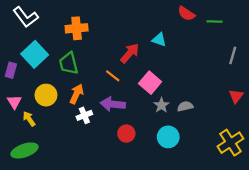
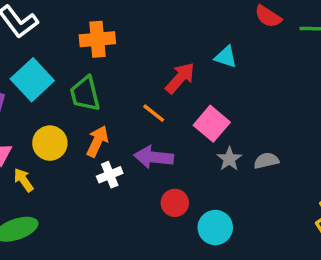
cyan circle: (168, 137) -> (215, 227), moved

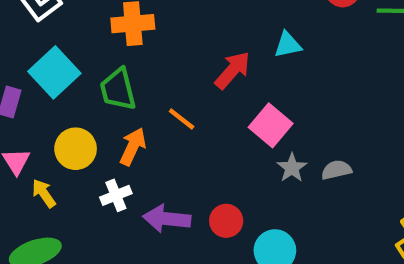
cyan triangle: (226, 57) -> (288, 45), turned -30
orange line: (154, 113) -> (182, 119), moved
purple arrow: (154, 157) -> (167, 219), moved
white cross: (110, 175) -> (116, 195), moved

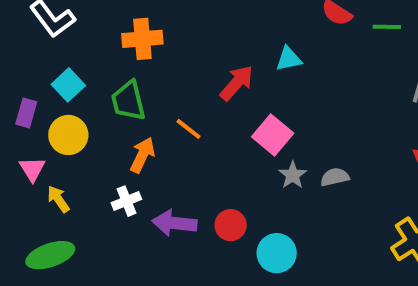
cyan square: (54, 72) -> (68, 85), size x0.7
yellow circle: (76, 149) -> (68, 135), moved

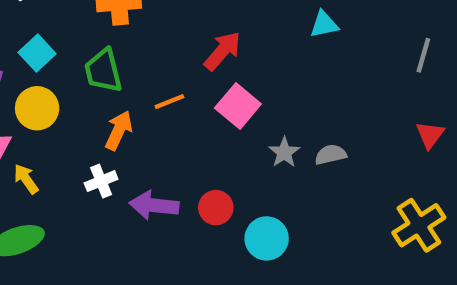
cyan triangle: (289, 59) -> (324, 24), moved
orange line: (189, 129) -> (169, 102), turned -60
pink square: (273, 135) -> (238, 106), moved

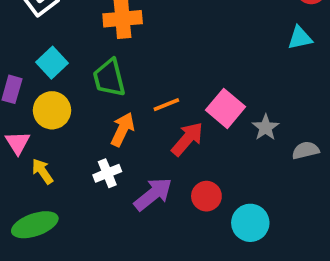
red arrow: (222, 51) -> (187, 139), moved
gray star: (284, 152) -> (266, 127), moved
purple arrow: (154, 205) -> (153, 194), turned 135

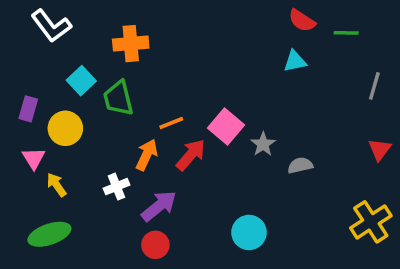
cyan square: (52, 63) -> (81, 81), moved
orange arrow: (123, 129) -> (147, 155), moved
red circle: (206, 196) -> (155, 245), moved

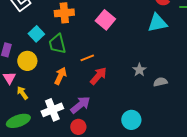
cyan triangle: (295, 61) -> (157, 23), size x1.5
pink square: (226, 127) -> (105, 20), moved
orange arrow: (147, 155) -> (60, 76), moved
white cross: (117, 187) -> (52, 110), moved, size x1.5

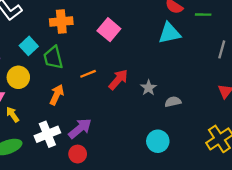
red arrow: (98, 76) -> (118, 80), moved
cyan circle: (131, 120) -> (158, 141), moved

